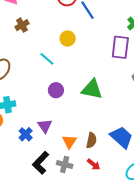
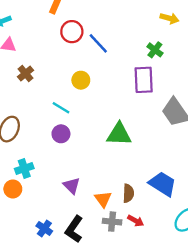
purple circle: (56, 90) -> (61, 134), moved
blue cross: (26, 134) -> (44, 229), moved
gray cross: (65, 165) -> (112, 222), moved

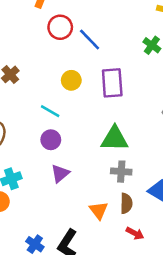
purple rectangle: (144, 80) -> (112, 83), moved
purple triangle: (72, 186) -> (60, 174), moved, turned 36
gray cross: (112, 222) -> (121, 172), moved

